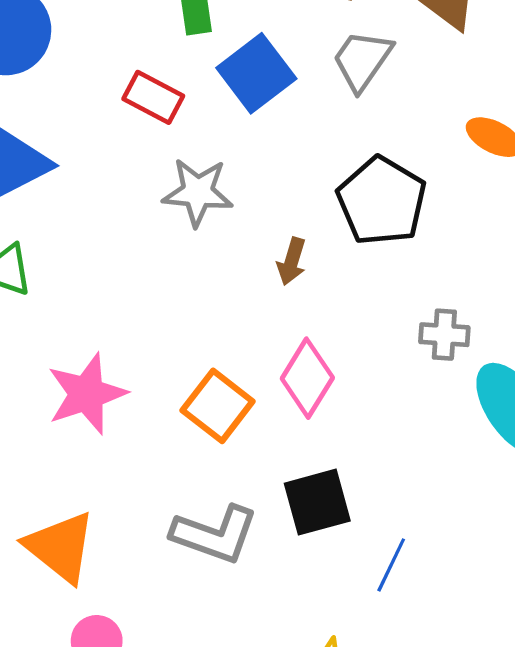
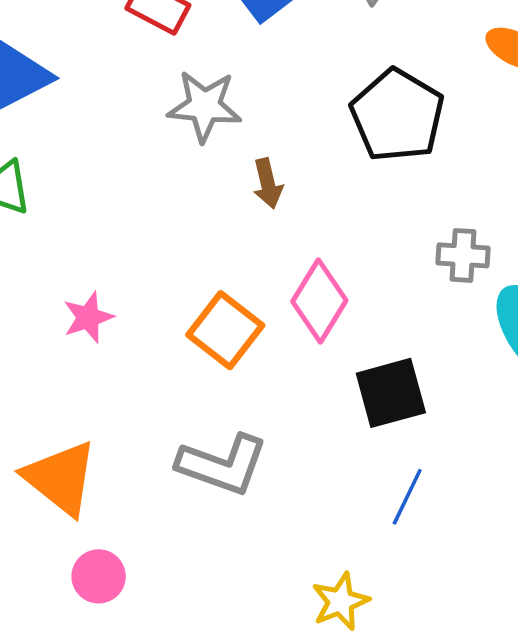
brown arrow: (292, 261) -> (268, 183), moved, turned -30
pink star: (87, 394) -> (88, 317), size x0.6
black square: (317, 502) -> (391, 393), moved

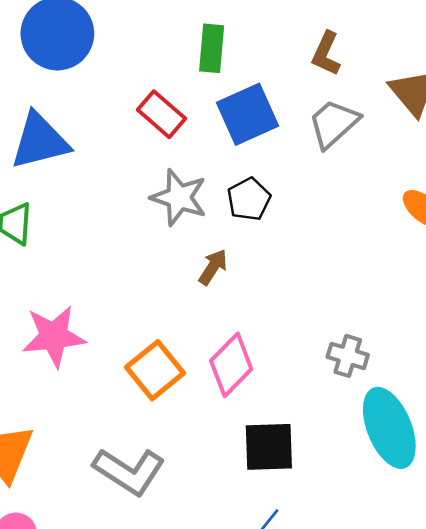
black pentagon: (397, 115) -> (249, 199), moved, size x0.6
brown arrow: (268, 183) -> (213, 267), turned -147
pink star: (88, 317) -> (54, 336), size x1.6

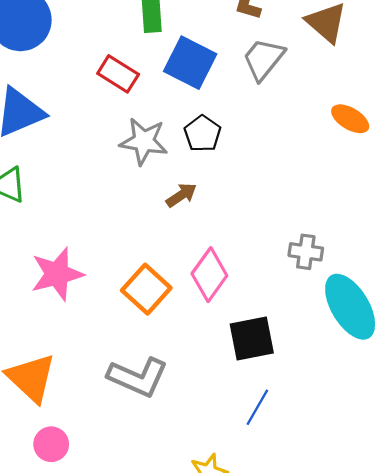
blue square: (247, 114) -> (190, 63), turned -30
brown arrow: (213, 267) -> (181, 195), turned 32

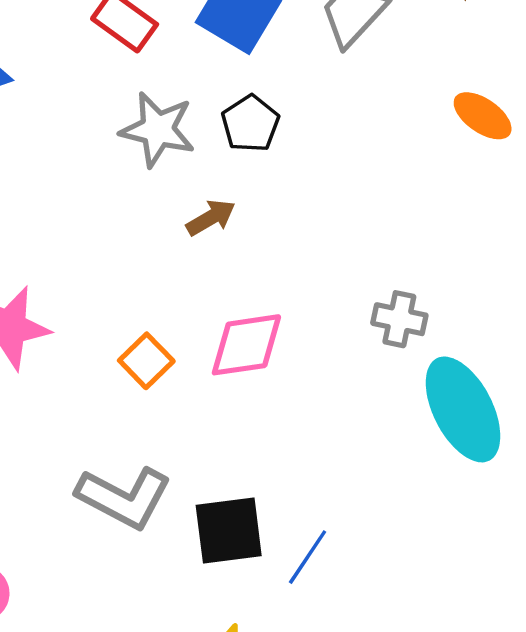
pink diamond: (209, 275) -> (246, 345), turned 42
orange square: (146, 289) -> (146, 361), size x0.7
black square: (252, 338) -> (229, 531), moved

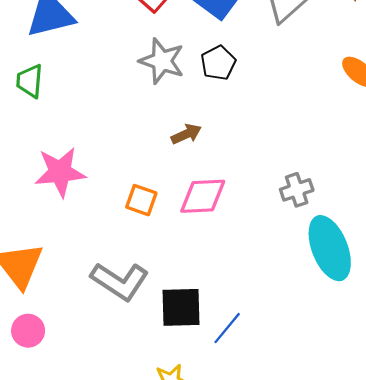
brown arrow: (211, 218) -> (186, 134), moved
gray cross: (399, 319) -> (297, 190), turned -36
orange square: (146, 361) -> (141, 200), turned -32

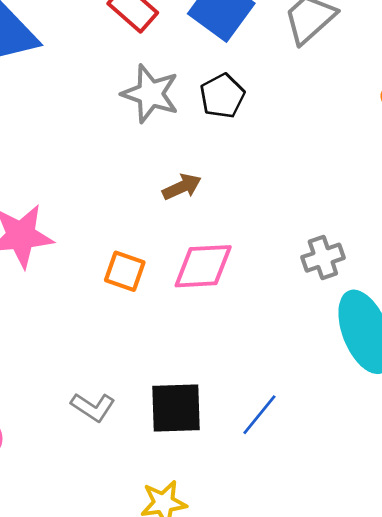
gray L-shape: (120, 281) -> (93, 407), moved, size x0.6
blue line: (227, 328) -> (259, 415), moved

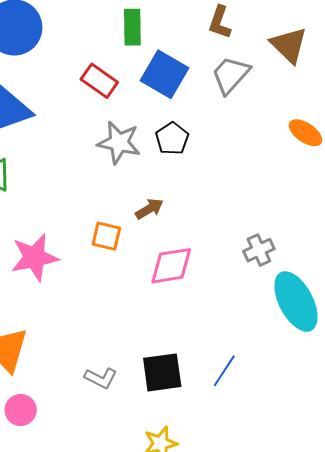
orange square: (125, 271) -> (106, 236), moved

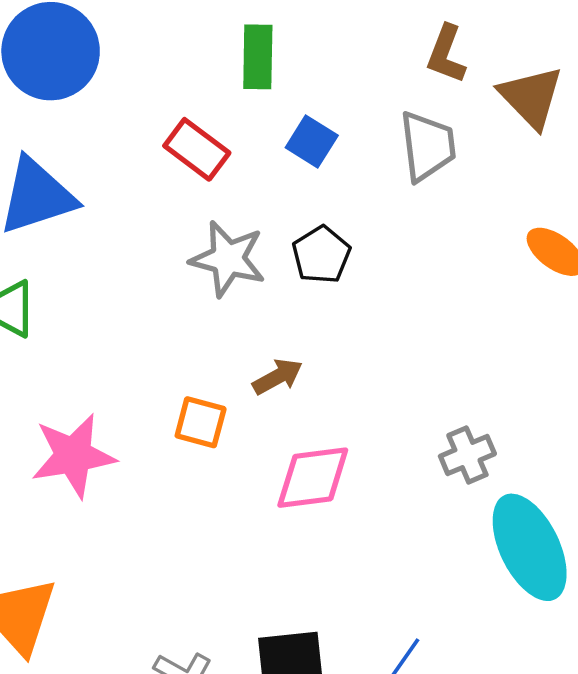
brown L-shape: (220, 22) -> (446, 54), moved
blue square: (165, 74) -> (312, 142), size x0.6
gray trapezoid: (231, 75) -> (427, 146), turned 129

